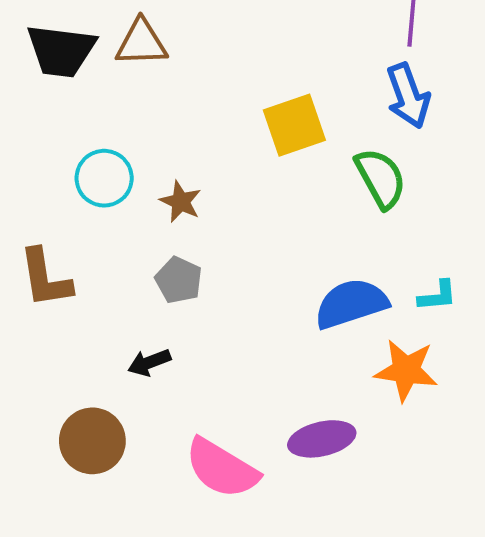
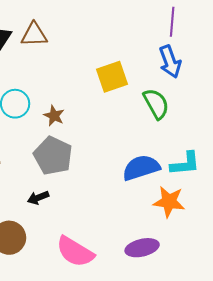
gray pentagon: (179, 280) -> (53, 156), size x1.6
cyan L-shape: (437, 296) -> (185, 164), size x1.5
purple ellipse: (322, 439) -> (142, 248), moved

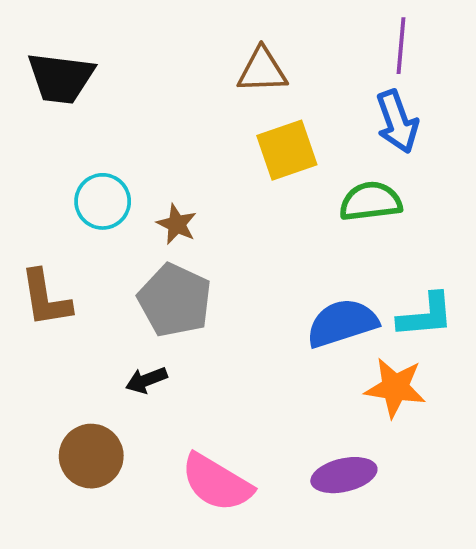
brown triangle: (34, 35) -> (262, 70), moved
green semicircle: (156, 104) -> (371, 201), turned -68

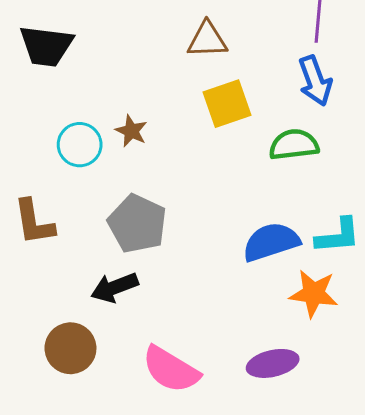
brown star: (177, 224) -> (131, 131), moved
black arrow: (146, 380) -> (115, 287), size x1.4

